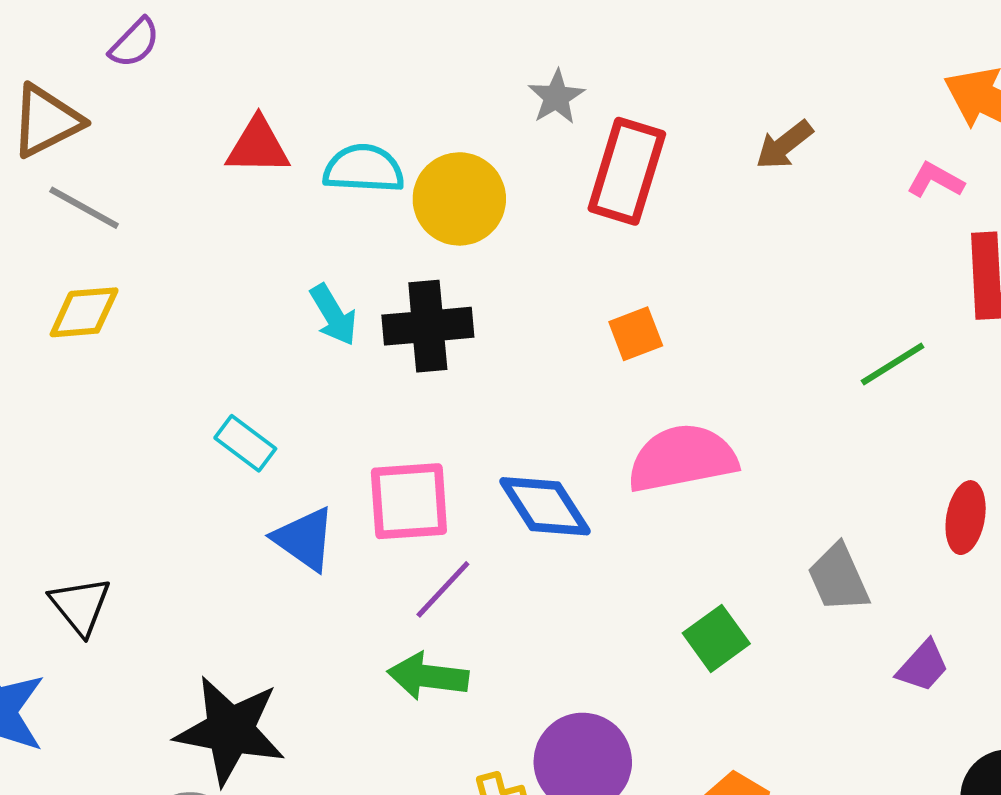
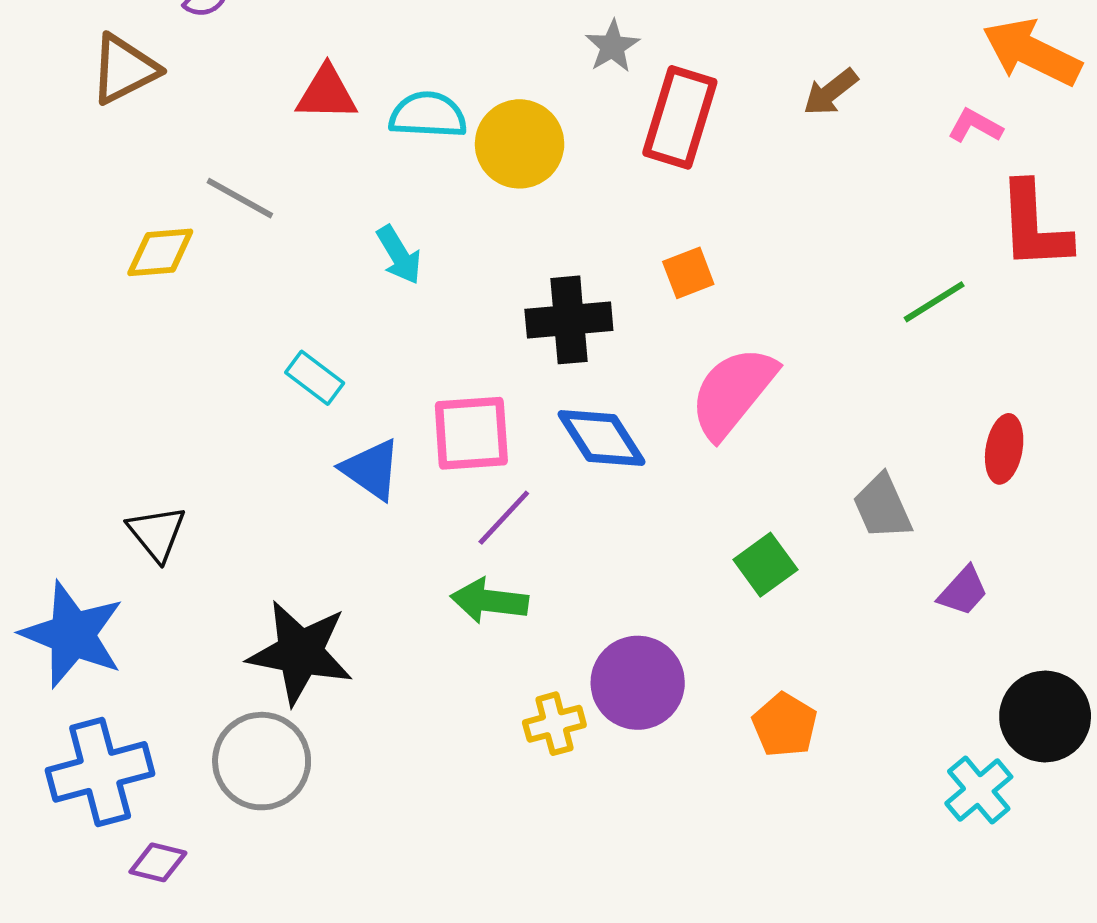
gray line: (84, 208) -> (240, 198), moved
black cross: (428, 326) -> (569, 320), moved
pink semicircle: (682, 458) -> (733, 392), turned -40

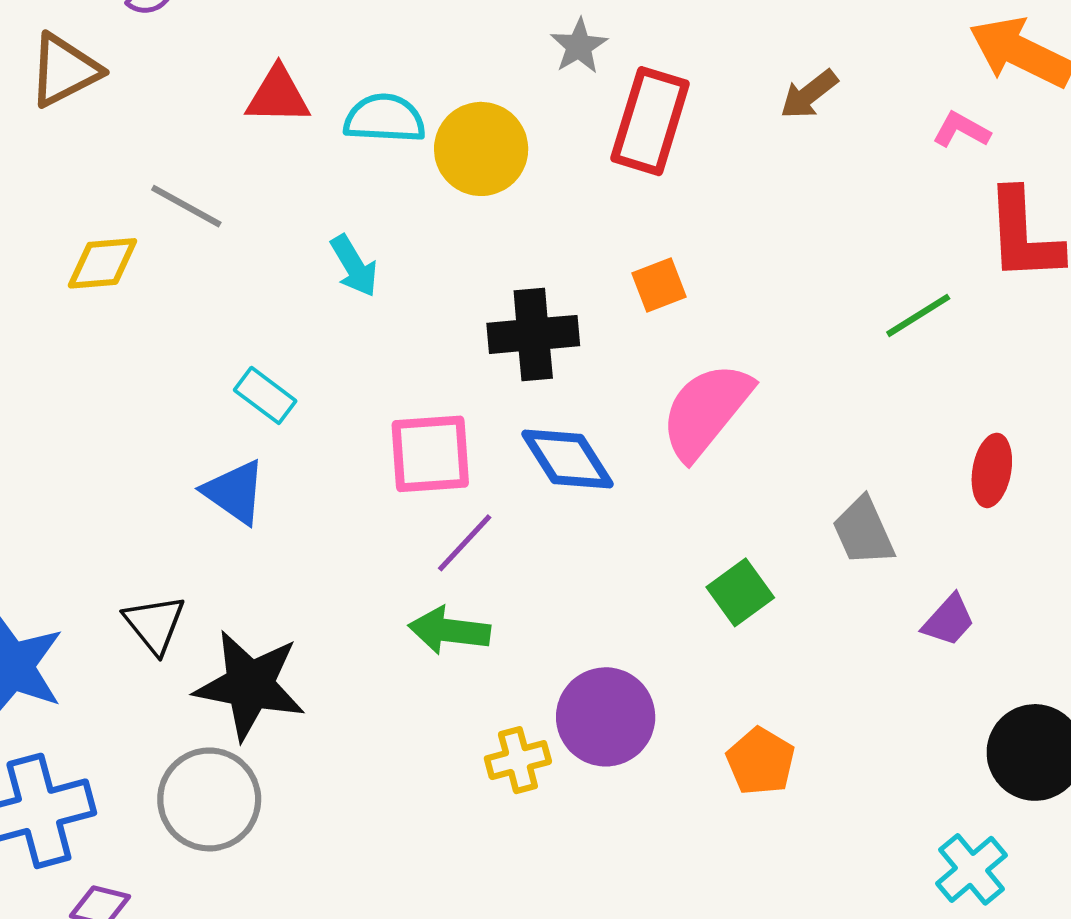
blue triangle: (371, 469) -> (235, 492), moved
black triangle: (157, 533) -> (155, 624), moved
cyan cross: (979, 790) -> (972, 869), moved

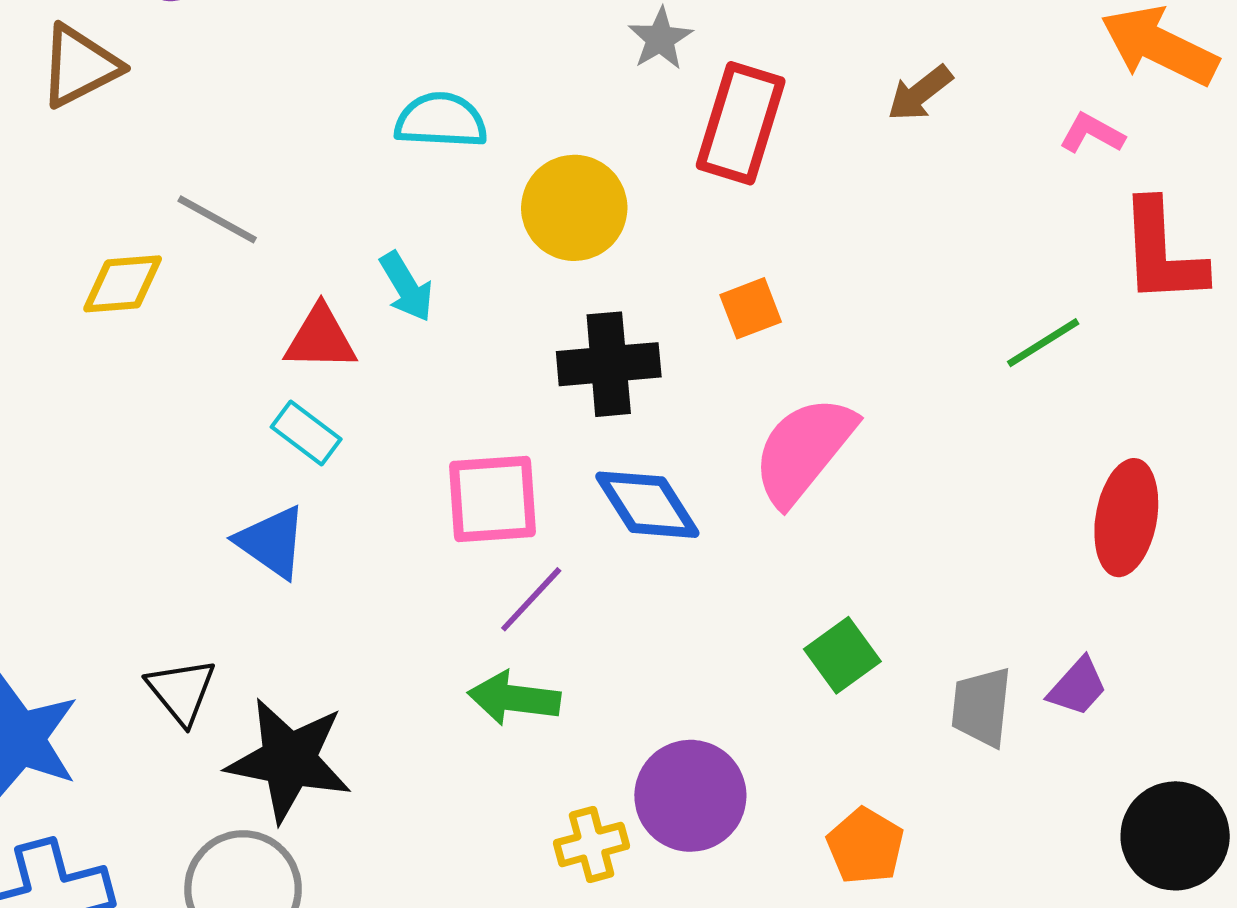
red triangle: (278, 96) -> (320, 338), moved
yellow circle: (481, 149) -> (574, 208), moved
red ellipse: (992, 470) -> (1126, 518), size x1.4
gray trapezoid: (864, 531) -> (981, 707), moved, turned 30

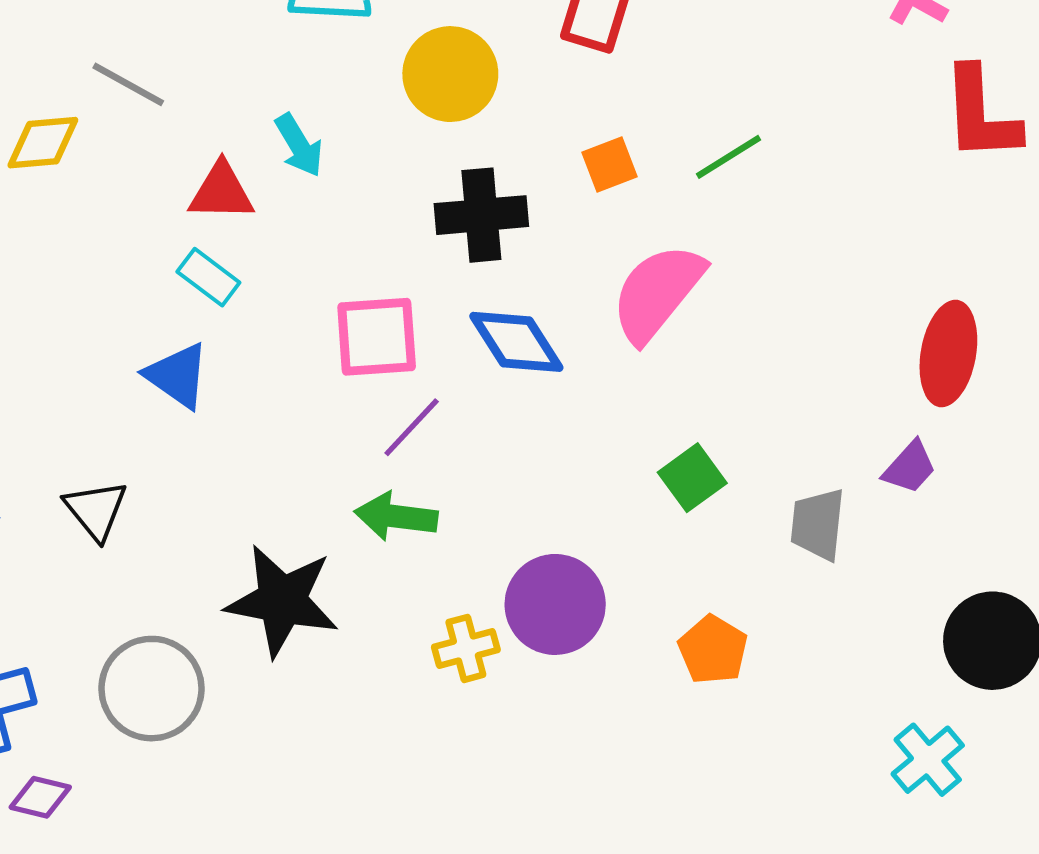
green line: (1043, 343) -> (728, 157), moved
purple trapezoid: (1078, 687) -> (910, 467), moved
black star: (289, 760) -> (282, 601), moved

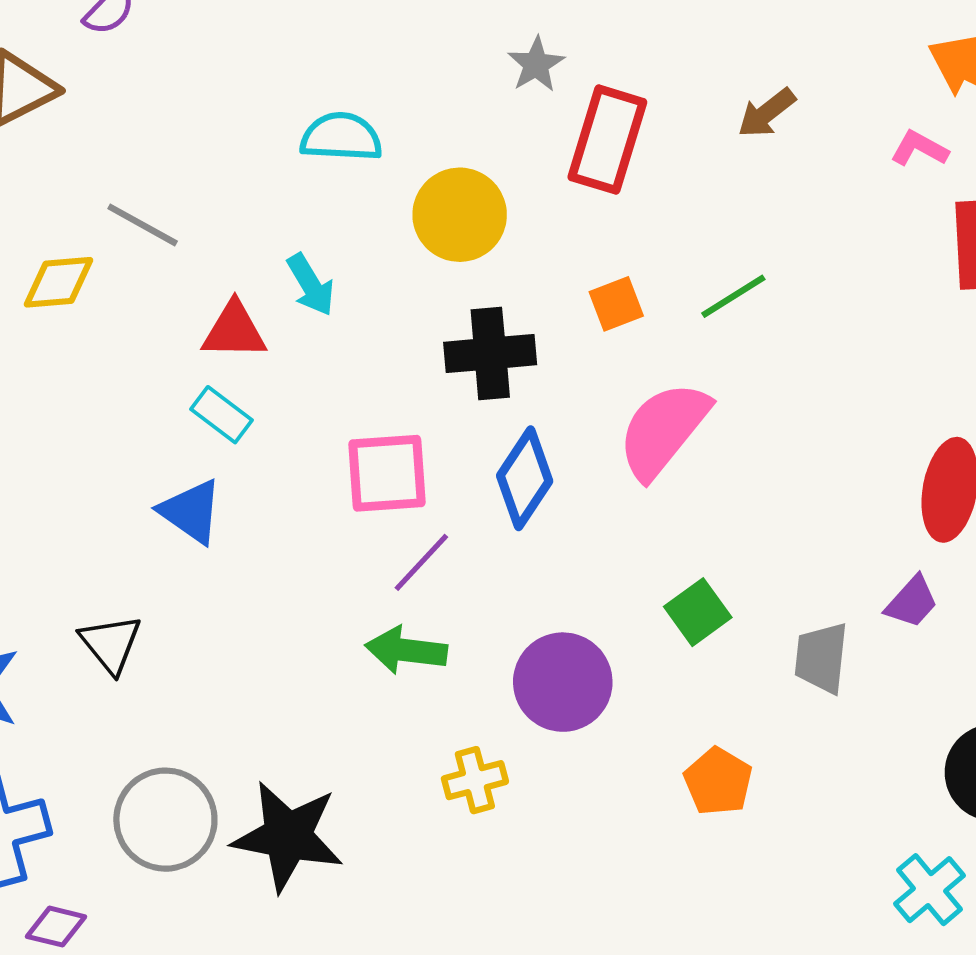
blue diamond: (516, 342) -> (525, 478), turned 66
black star: (282, 601) -> (288, 836), moved
purple circle: (555, 604) -> (563, 682), moved

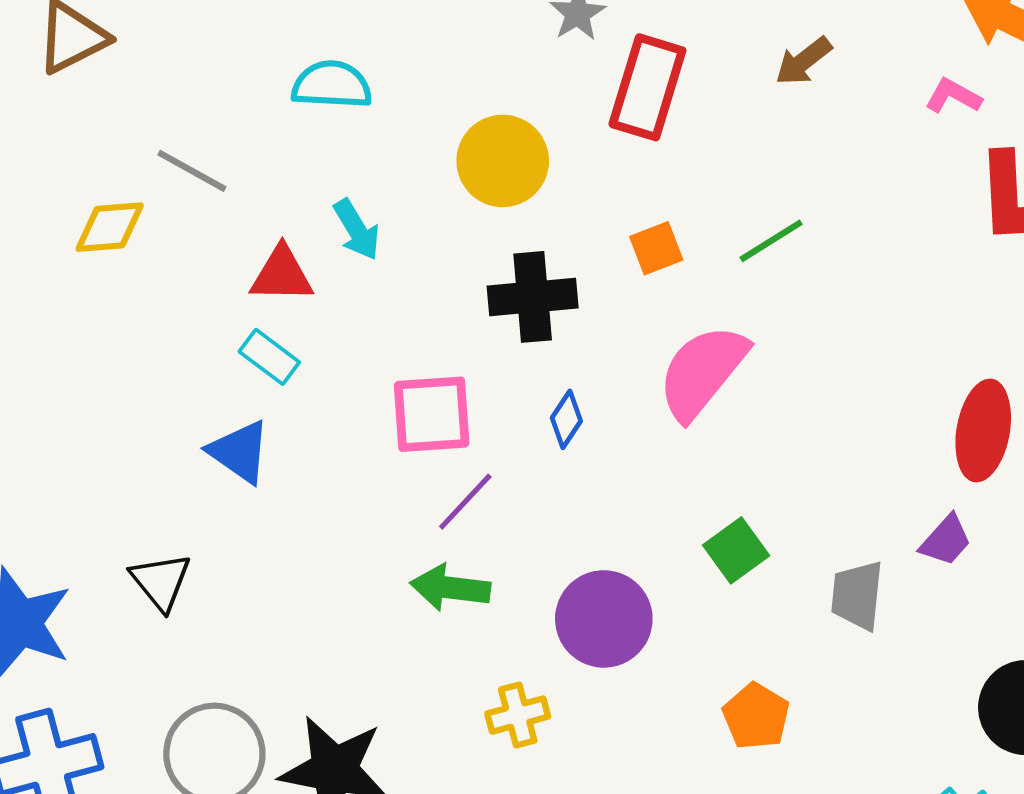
cyan semicircle: (341, 137) -> (332, 85), moved
blue diamond: (525, 478) -> (566, 419), size x0.6

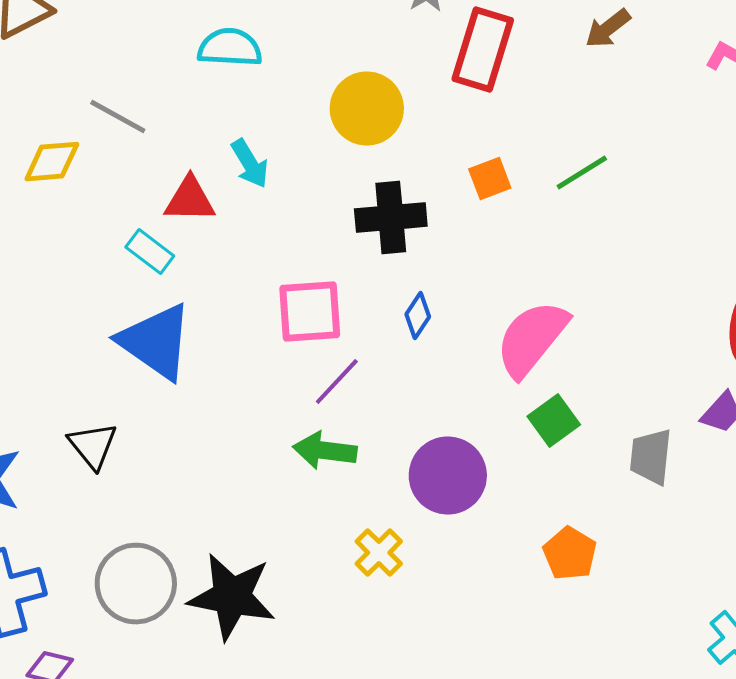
cyan rectangle: (269, 357) -> (150, 252), moved
pink semicircle: (702, 372) -> (532, 339), moved
blue triangle: (239, 452) -> (156, 342), size x1.5
yellow cross: (518, 715) -> (379, 553), turned -30

